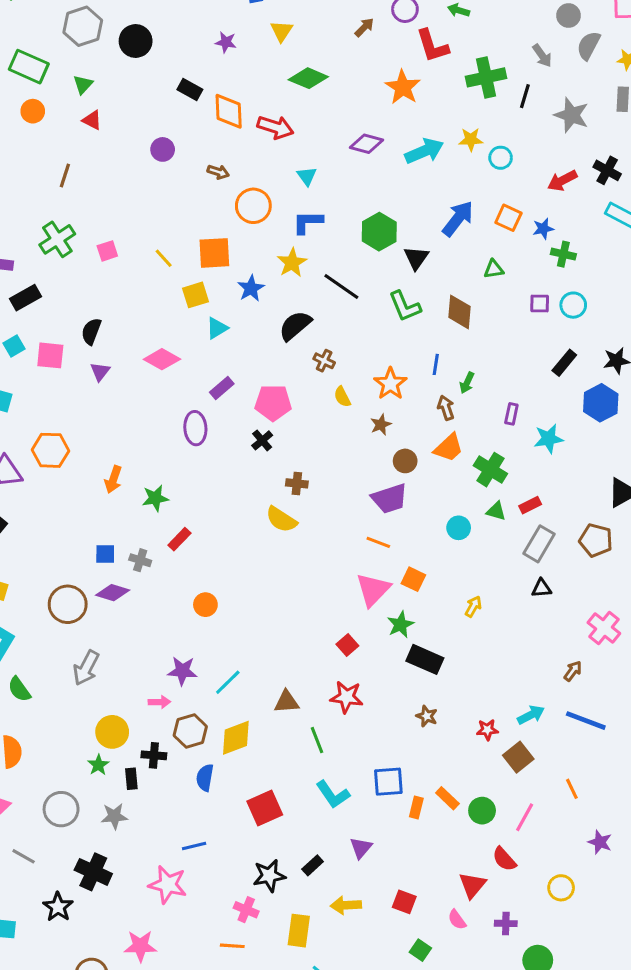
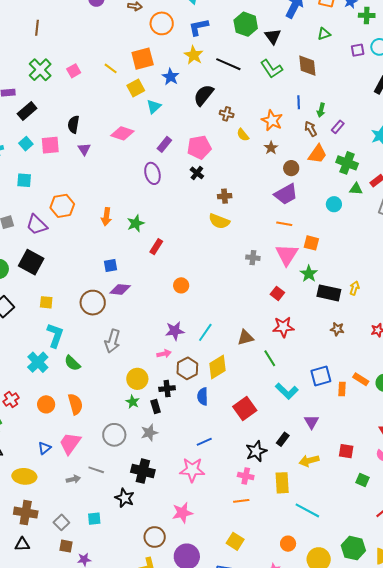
purple rectangle: (511, 414) -> (338, 127), moved, turned 40
gray cross: (140, 560) -> (253, 258), moved
yellow arrow: (473, 607) -> (354, 288), moved

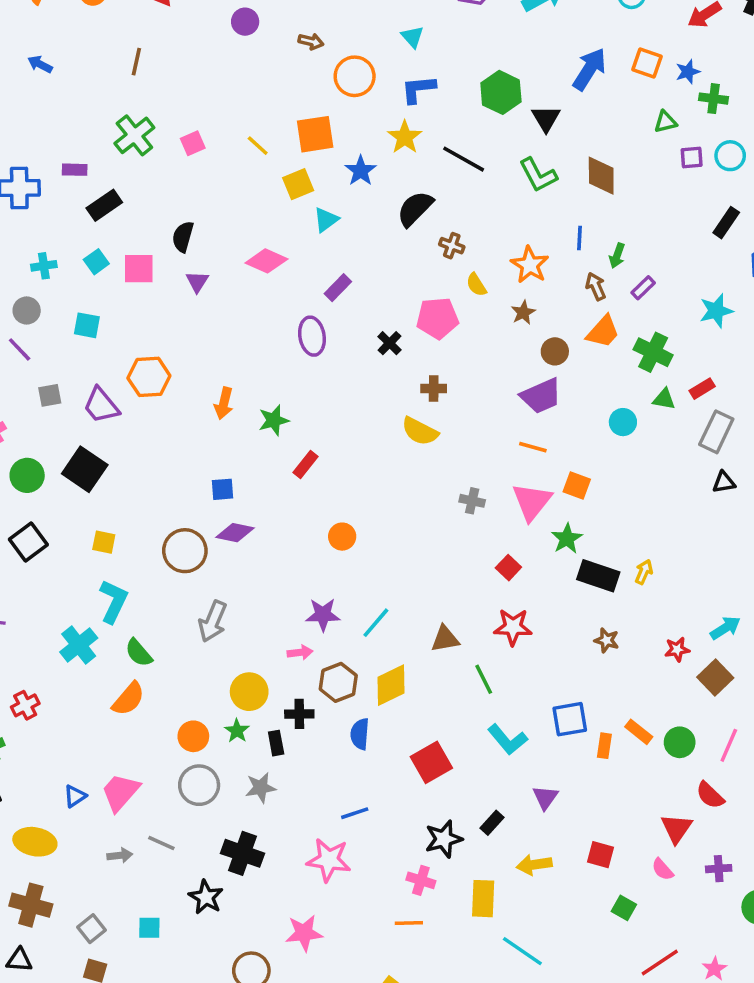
green triangle: (324, 34) -> (665, 122), moved
pink pentagon: (199, 147) -> (438, 318), moved
orange circle: (46, 404) -> (193, 736), moved
orange semicircle: (75, 404) -> (128, 699), moved, turned 50

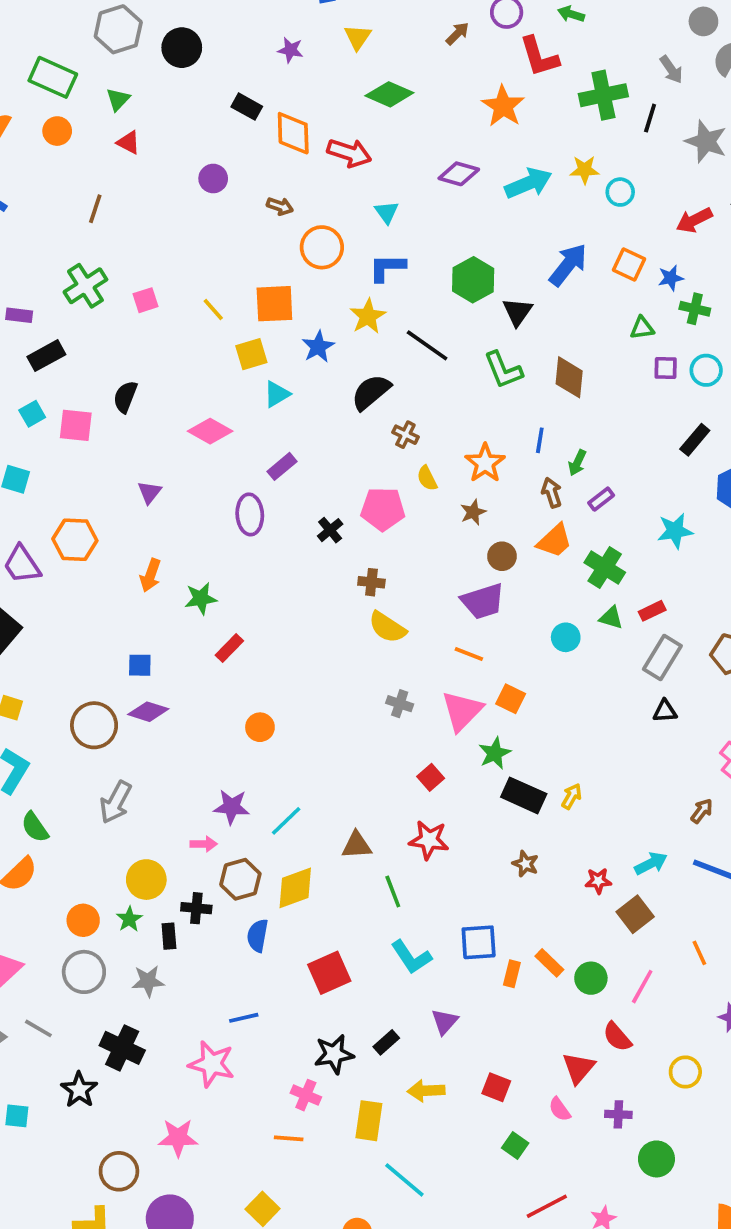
purple triangle: (197, 282) -> (150, 492), moved
yellow semicircle: (420, 431) -> (387, 627), moved

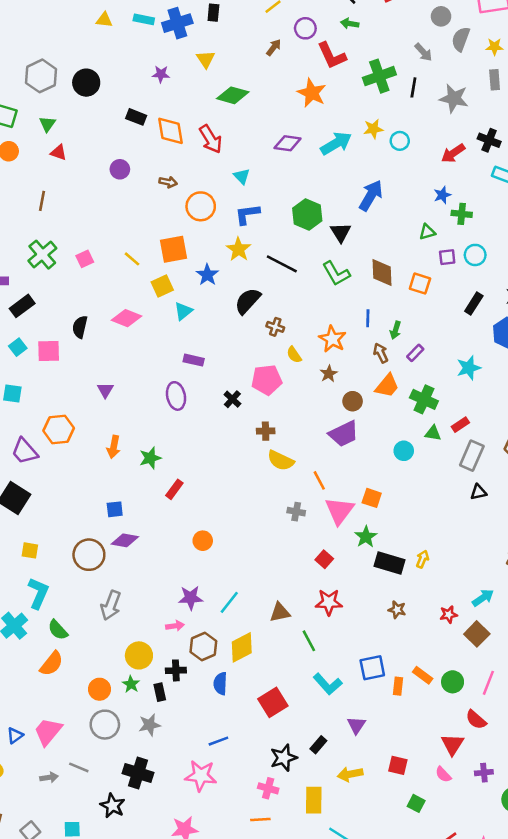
red arrow: (349, 153) -> (211, 139), turned 48
orange square: (629, 264) -> (420, 284), moved
pink diamond: (210, 431) -> (126, 318), moved
purple rectangle: (282, 466) -> (194, 360), turned 60
orange line: (469, 654) -> (319, 480), moved, turned 48

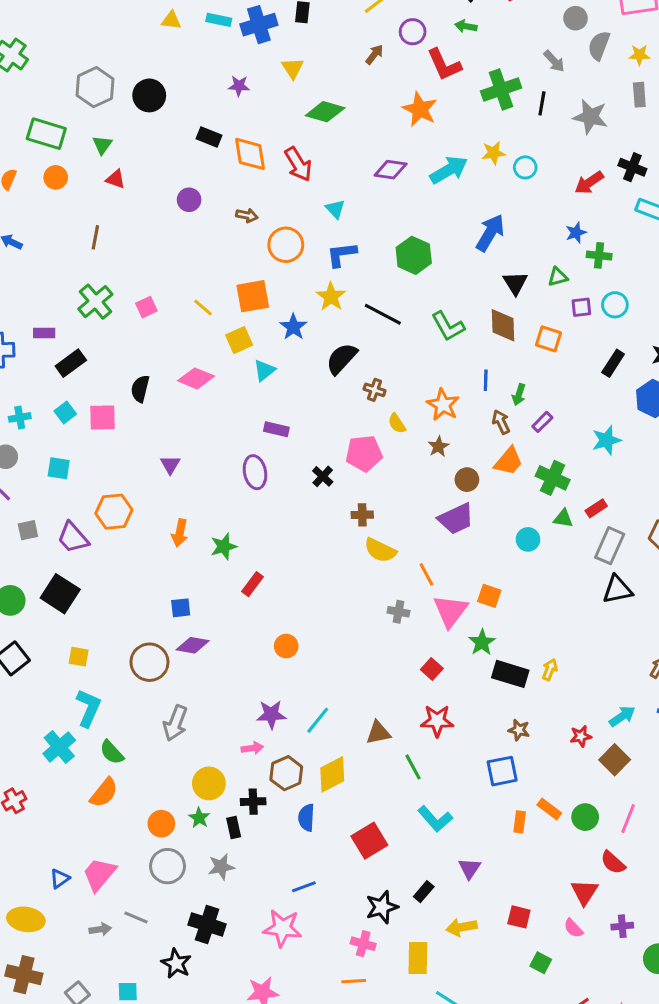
black triangle: (341, 232) -> (515, 283), moved
black triangle: (478, 492) -> (617, 590), size x1.5
blue square: (372, 668) -> (502, 771), moved

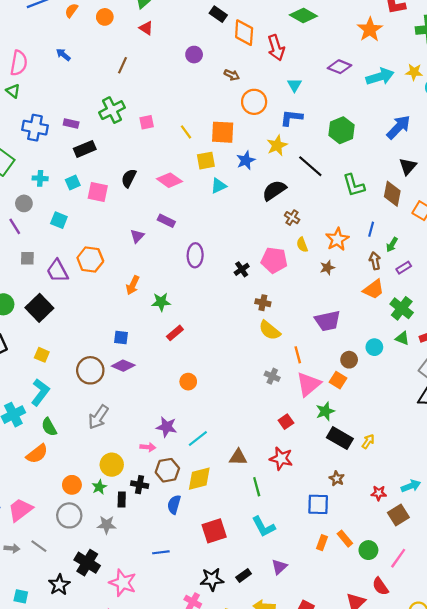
purple rectangle: (276, 429) -> (166, 221), moved
brown circle: (467, 480) -> (349, 360), moved
pink star: (282, 928) -> (123, 583), moved

